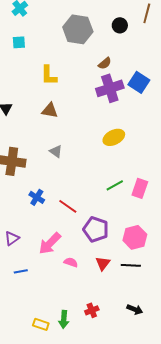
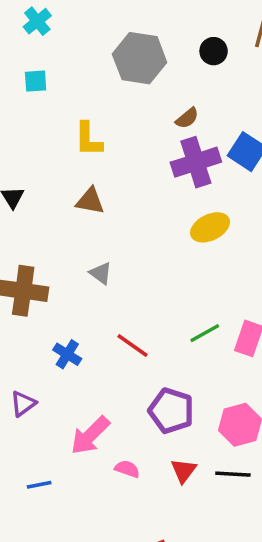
yellow ellipse: (114, 137) -> (210, 227), moved
red line: (68, 206) -> (132, 345), moved
purple triangle: (12, 238) -> (23, 404), moved

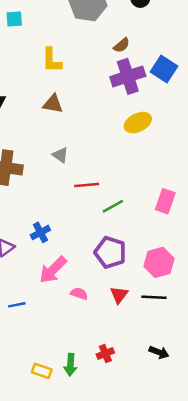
green line: (205, 333) -> (113, 206), moved
red line: (132, 345) -> (87, 185), moved, turned -40
blue cross: (67, 354) -> (40, 232), moved, turned 30

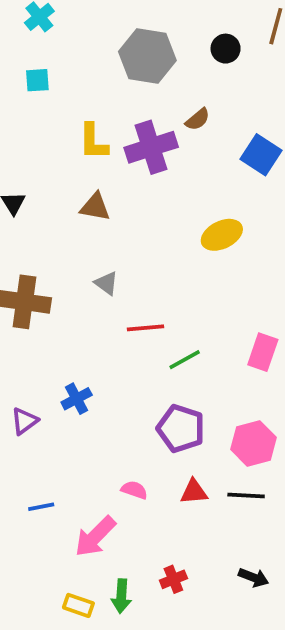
purple cross: (128, 76) -> (151, 147), moved
pink arrow: (53, 270) -> (95, 537), moved
red triangle: (119, 295) -> (194, 492), turned 48

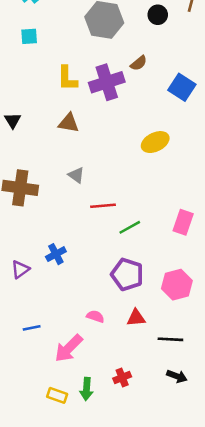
black line: (246, 496) -> (170, 339), moved

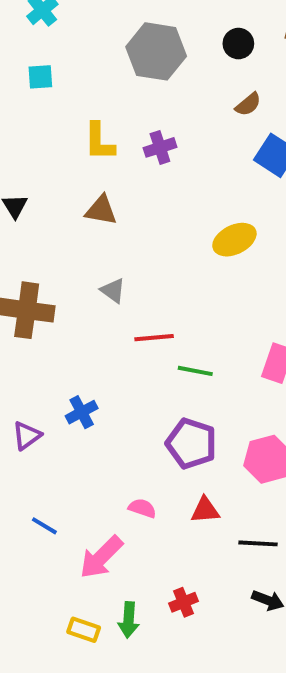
brown semicircle: (139, 63) -> (248, 104), moved
purple cross: (107, 82) -> (160, 147), size x0.6
green line: (130, 227) -> (195, 371), turned 40
blue line: (32, 328) -> (44, 526), turned 42

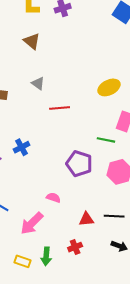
brown triangle: (101, 210) -> (32, 41), turned 30
yellow ellipse: (234, 240) -> (109, 87), moved
green line: (195, 371) -> (106, 140), moved
red triangle: (205, 510) -> (86, 219), moved

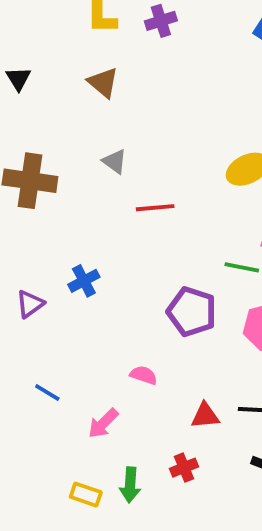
pink arrow: (32, 223) -> (103, 423), size x0.7

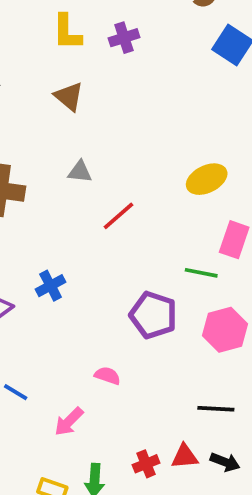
gray triangle: (115, 161) -> (80, 172), turned -30
red line: (155, 208) -> (118, 216), turned -36
red triangle: (205, 416) -> (185, 456), moved

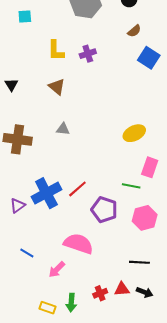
red line: (118, 216) -> (77, 189), moved
blue cross: (51, 286) -> (46, 193), size x1.8
pink semicircle: (107, 376) -> (78, 244), size x2.0

